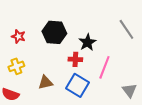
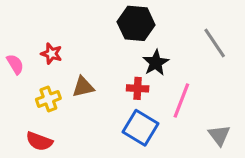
black hexagon: (54, 32) -> (136, 23), moved
brown triangle: (45, 82) -> (83, 87), moved

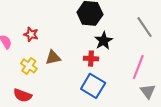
yellow cross: (48, 99) -> (29, 66), turned -35
pink line: (181, 100) -> (138, 67), moved

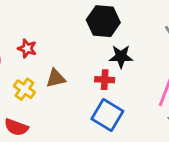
black star: (104, 41) -> (121, 57), turned 30

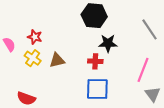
yellow cross: (24, 89) -> (33, 58), moved
blue square: (107, 115) -> (97, 89), turned -30

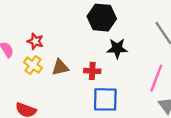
red cross: (95, 61) -> (92, 71), moved

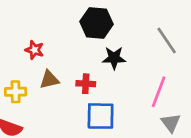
red star: (35, 41) -> (34, 50), moved
yellow cross: (33, 65) -> (16, 92), moved, turned -36

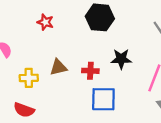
red star: (34, 50) -> (45, 22), moved
black star: (114, 58) -> (121, 59), moved

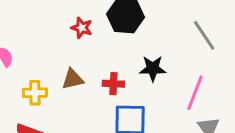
red star: (45, 22) -> (82, 28), moved

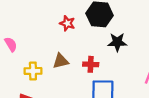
black star: (153, 69) -> (117, 42), moved

